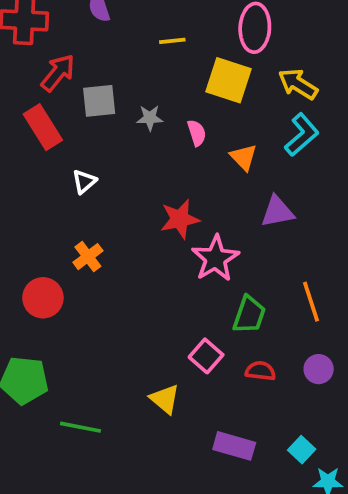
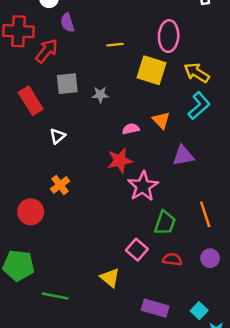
red arrow: (58, 73) -> (47, 51), moved
pink semicircle: (197, 133) -> (131, 129), moved, turned -84

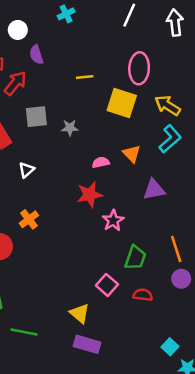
pink star: (143, 186) -> (113, 221), size x0.7
purple circle: (210, 258) -> (181, 279), moved
purple rectangle: (155, 308) -> (87, 344), moved

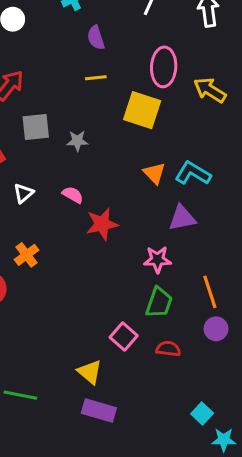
purple semicircle: (36, 55) -> (96, 38), moved
yellow arrow: (168, 105) -> (210, 90), moved
cyan L-shape: (170, 139) -> (193, 173), moved, turned -108
pink semicircle: (101, 162) -> (73, 195), moved, turned 42
pink star: (113, 221) -> (157, 259), moved, turned 30

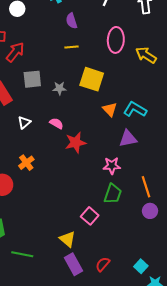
yellow square: (142, 110) -> (92, 79), moved
red semicircle: (168, 349) -> (103, 264), moved, turned -56
purple rectangle: (99, 410) -> (74, 264), turned 45

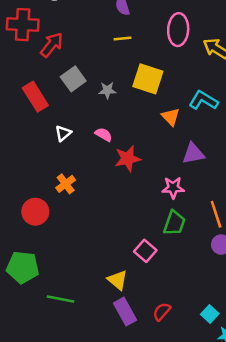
gray square: (32, 79) -> (73, 79), turned -30
cyan L-shape: (135, 109) -> (203, 100), moved

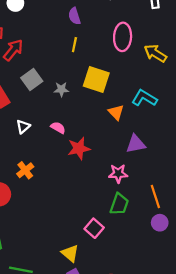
yellow line: (123, 38) -> (74, 45), turned -72

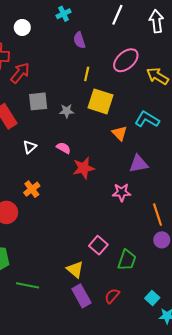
pink ellipse: (123, 37) -> (126, 60), turned 45
yellow line: (74, 45) -> (87, 74), moved
gray square: (32, 80) -> (38, 101), turned 30
green trapezoid: (119, 204) -> (127, 260), moved

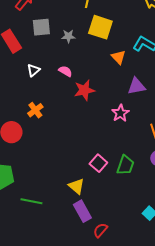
pink star: (122, 192) -> (120, 113), turned -30
green trapezoid: (127, 260) -> (125, 165), moved
red semicircle: (112, 296) -> (100, 230), moved

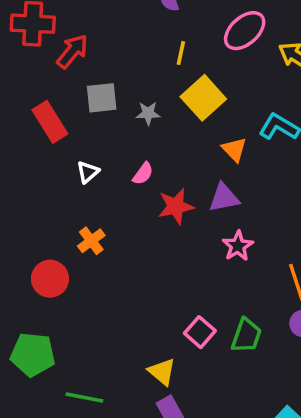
yellow square: (100, 27) -> (203, 98), turned 30
pink semicircle: (65, 71) -> (143, 174), turned 96
purple triangle: (136, 86) -> (224, 198), moved

